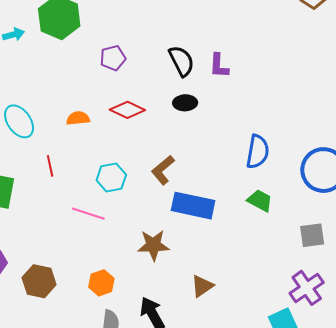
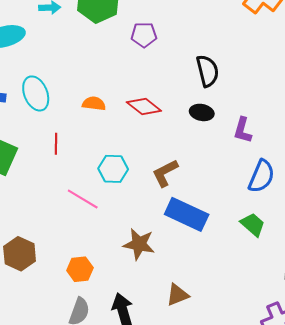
purple pentagon: (113, 58) -> (144, 35), moved
purple L-shape: (219, 66) -> (243, 130), moved

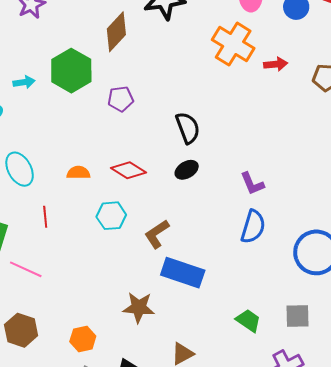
black ellipse: (202, 112) -> (187, 170), turned -35
purple L-shape: (243, 130) -> (252, 184), moved, turned -32
cyan hexagon: (113, 169) -> (111, 216), moved
pink line: (83, 199) -> (26, 269), moved
green trapezoid: (253, 225) -> (248, 321), moved

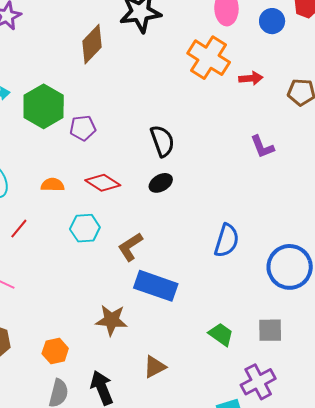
green hexagon: (71, 71) -> (44, 106), moved
purple pentagon: (121, 99) -> (83, 128), moved
purple L-shape: (252, 184) -> (262, 147), moved
red line: (45, 217) -> (19, 229), turned 45

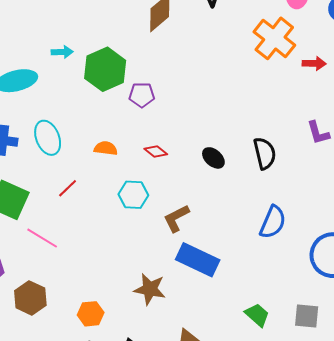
black semicircle: (162, 141) -> (265, 153), moved
red diamond: (103, 183) -> (156, 152), size x0.7
black ellipse: (161, 183) -> (213, 158), turned 65

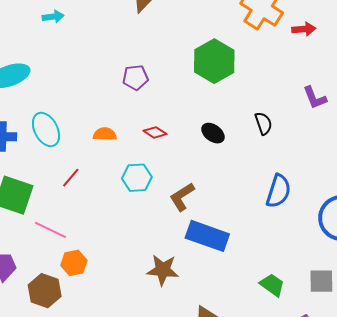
cyan arrow: (62, 52) -> (53, 17), moved
green hexagon: (105, 69) -> (214, 61), moved
black semicircle: (265, 153) -> (263, 123), size x0.7
orange hexagon: (91, 314) -> (74, 263), moved

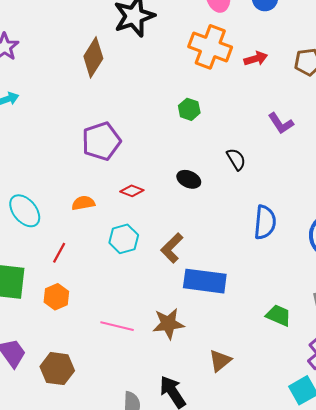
green hexagon: (214, 61) -> (189, 109), moved, size x0.5
purple pentagon: (135, 78) -> (101, 141), size x1.5
pink line: (50, 230) -> (117, 326), moved
orange hexagon: (74, 263) -> (56, 297), moved

